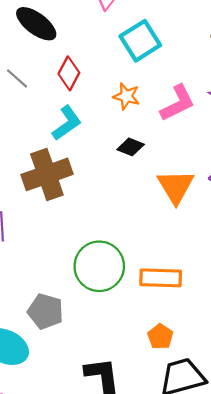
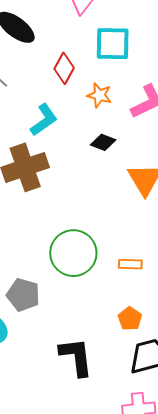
cyan square: (140, 41) -> (113, 44), turned 33
red diamond: (69, 73) -> (64, 68), moved
orange rectangle: (161, 278) -> (130, 264), size x0.6

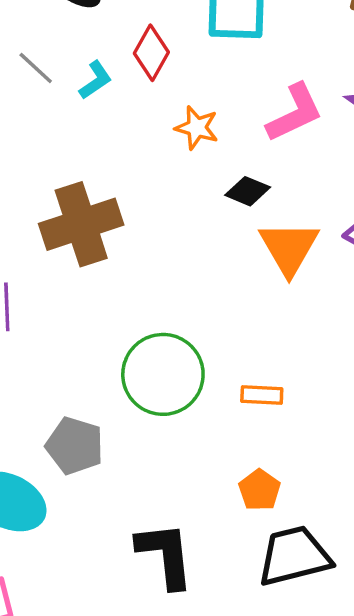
orange star: (99, 95) -> (197, 128), moved
cyan L-shape: (44, 120) -> (95, 80), moved, size x0.7
black diamond: (103, 142) -> (248, 191), moved

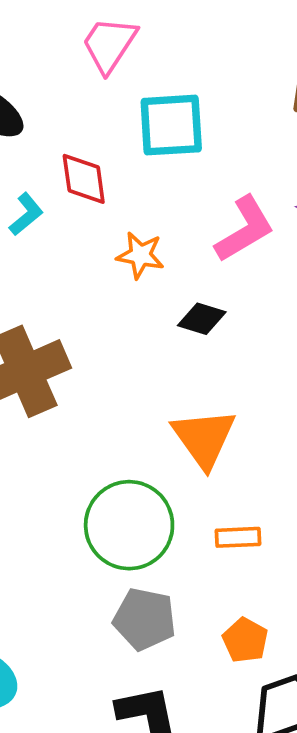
red diamond: (151, 53) -> (84, 179), turned -32
orange triangle: (289, 248) -> (204, 438), moved
gray pentagon: (75, 446) -> (145, 619), moved

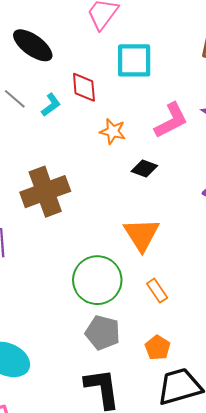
orange rectangle: (238, 537) -> (157, 291), turned 55

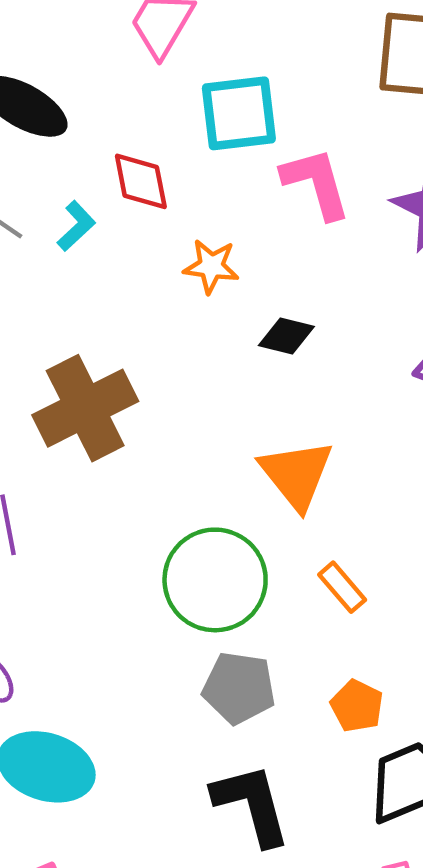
pink L-shape: (171, 120) -> (316, 183), moved, turned -72

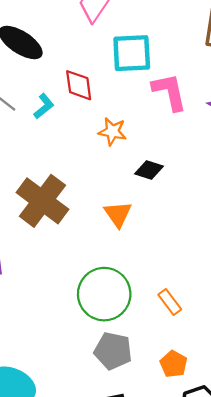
brown cross: (85, 408) -> (42, 201), turned -30
orange triangle: (296, 474) -> (118, 214), moved, size x0.7

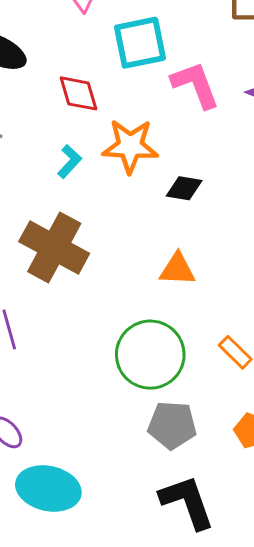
cyan L-shape: (44, 106) -> (69, 161), moved
orange star: (112, 131) -> (130, 146), size x1.5
orange triangle: (118, 214) -> (177, 269), moved, turned -44

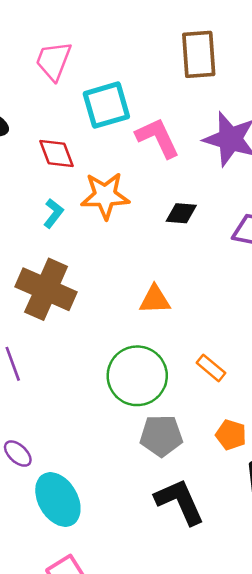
black diamond: (184, 188) -> (181, 213), moved
cyan ellipse: (48, 488) -> (58, 500), turned 52

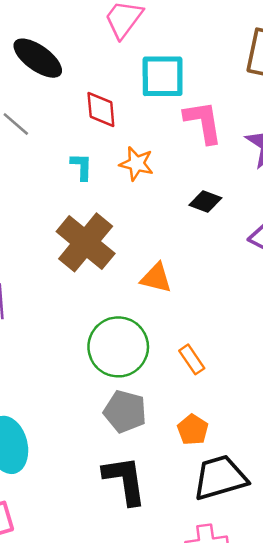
orange star: (105, 196) -> (136, 164), size x0.7
cyan L-shape: (53, 213) -> (82, 167), turned -52
brown cross: (46, 289) -> (86, 242), moved

